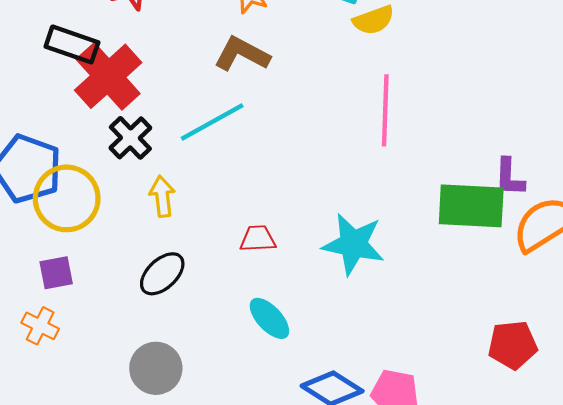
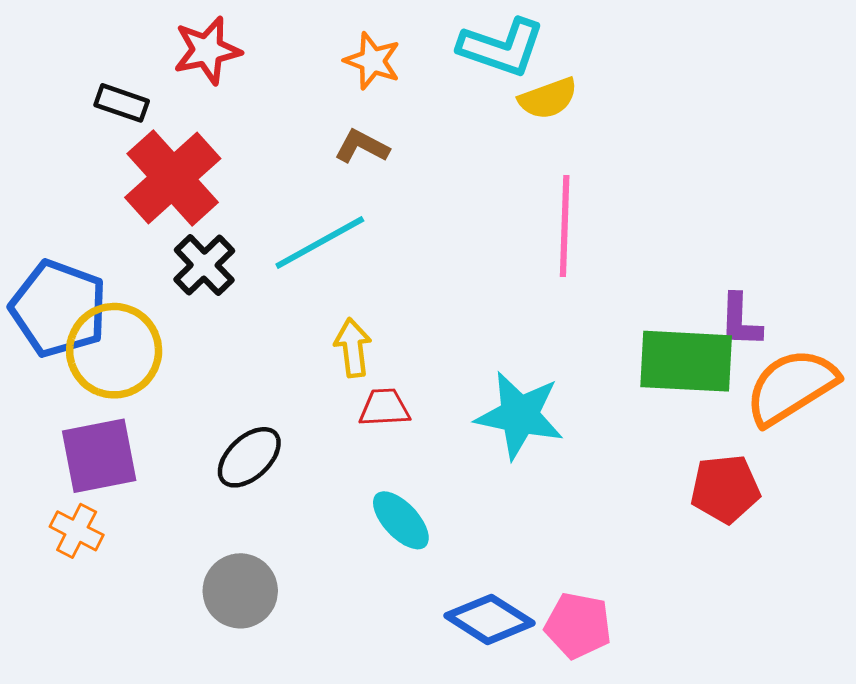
black rectangle: (72, 44) -> (122, 103), moved, size x0.7
brown L-shape: (242, 54) -> (362, 146), size x0.7
yellow arrow: (162, 196) -> (353, 348), moved
purple square: (56, 273) -> (99, 456), size x1.6
red pentagon: (513, 345) -> (725, 489), moved

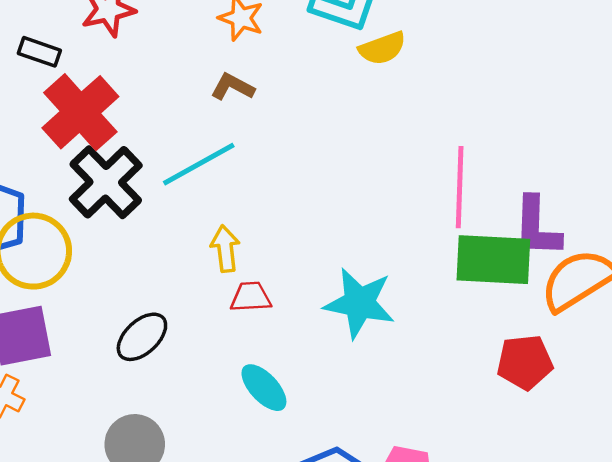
pink line: (565, 226) -> (460, 187), moved
black cross: (204, 265) -> (106, 182), size x1.5
purple L-shape: (740, 321) -> (537, 227), size x1.4

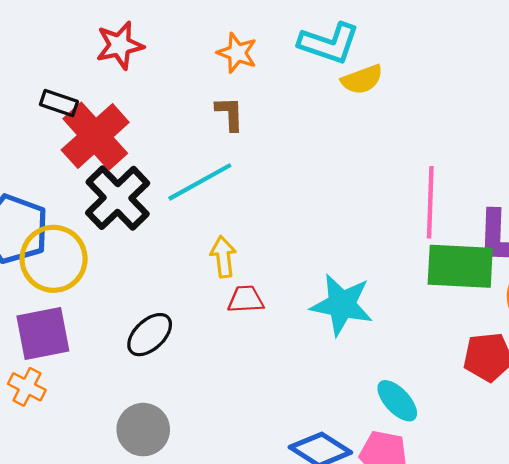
black rectangle: (39, 52) -> (59, 103), moved
brown L-shape: (233, 87) -> (230, 114), turned 60
cyan ellipse: (264, 388) -> (397, 401), moved

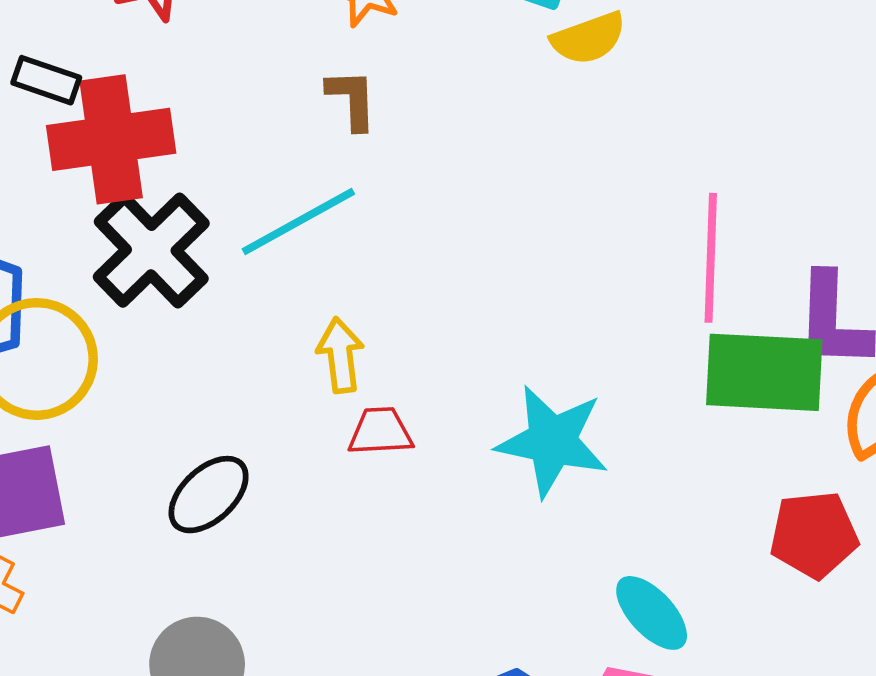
red cross: (95, 136) -> (111, 139), turned 34

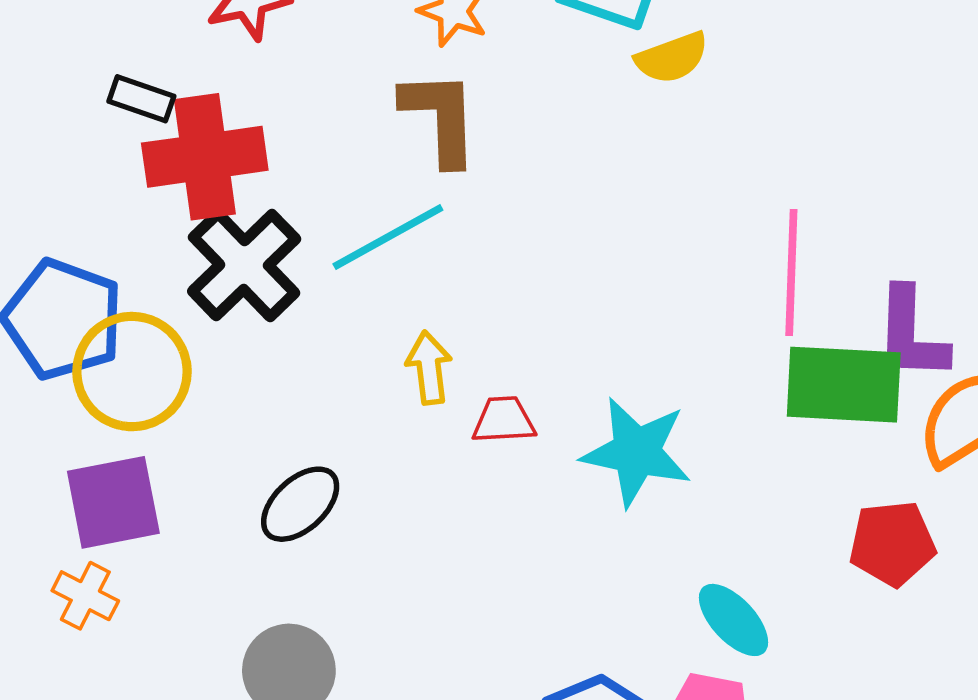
brown L-shape: (352, 99) -> (440, 117), size x1.6
red trapezoid: (380, 432) -> (504, 420), moved

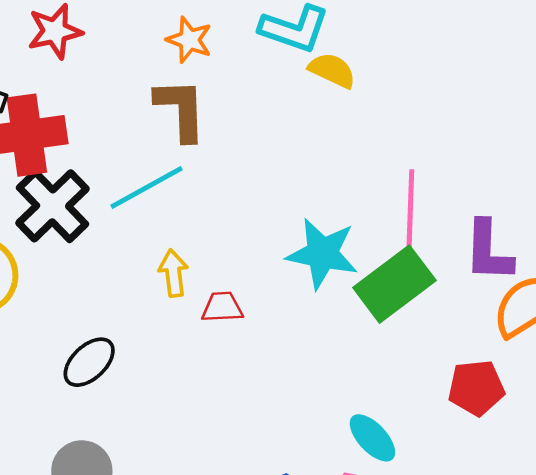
yellow semicircle: (672, 58) -> (332, 70), turned -135
green rectangle: (844, 385) -> (394, 284), moved, turned -40
cyan star: (636, 452) -> (322, 253), moved

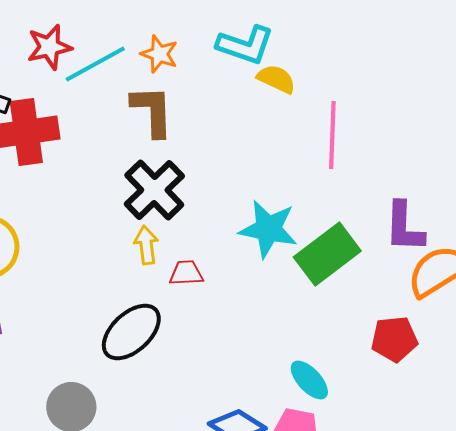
cyan line: (147, 188) -> (95, 64), moved
black cross: (53, 206) -> (154, 190), moved
pink line: (410, 211) -> (332, 135), moved
black ellipse: (89, 362) -> (131, 332), moved, size x1.4

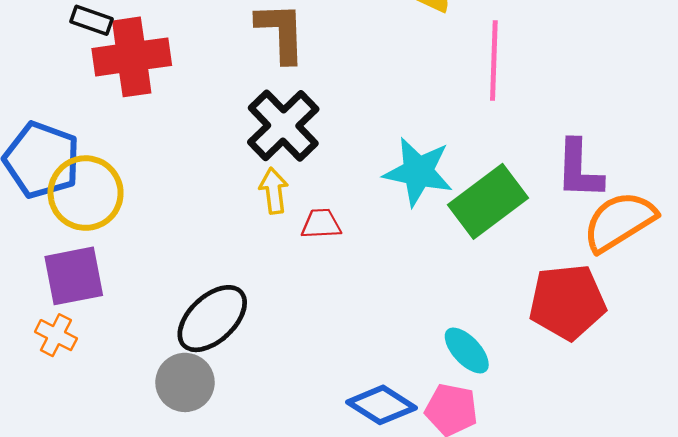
black ellipse: (131, 332) -> (212, 319), moved
red pentagon: (394, 339) -> (567, 302), size x1.4

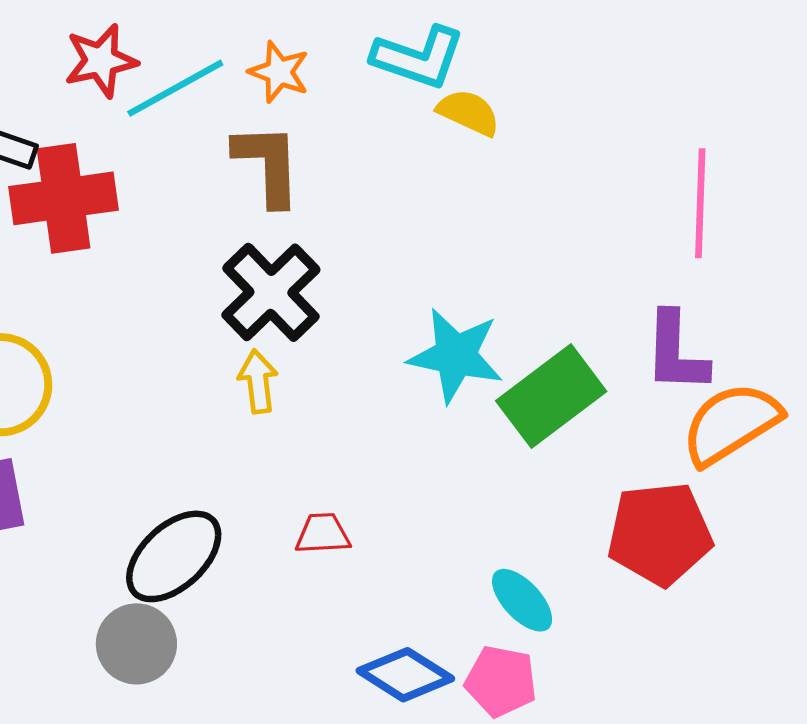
pink line: (494, 61) -> (700, 203), moved
red trapezoid: (321, 224) -> (323, 534), moved

